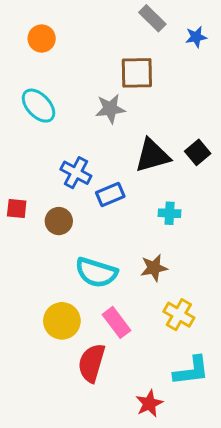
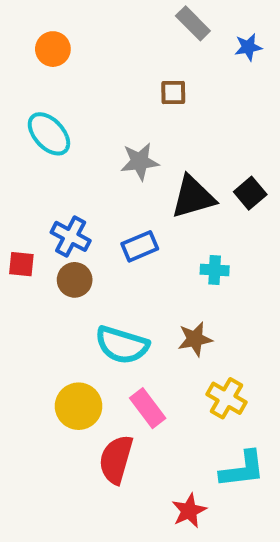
brown square: (137, 73) -> (173, 92), size x0.6
gray star: (110, 109) -> (140, 161), moved
blue cross: (76, 173) -> (71, 236), moved

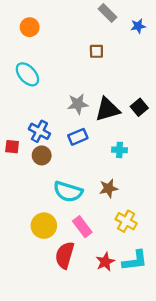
gray star: (140, 161) -> (78, 104), moved
red star: (189, 511) -> (105, 262), moved

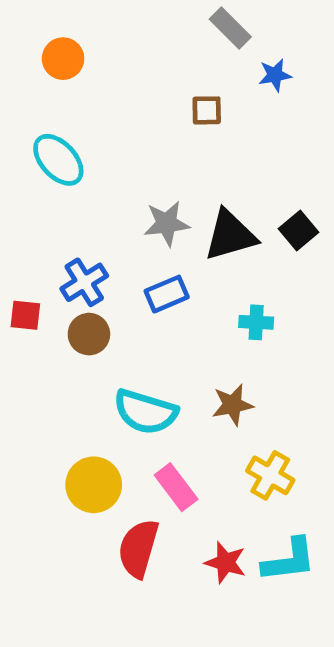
blue star: (138, 26) -> (275, 75), moved
blue cross: (39, 131) -> (84, 282), turned 30
red star: (105, 262) -> (226, 563), turned -30

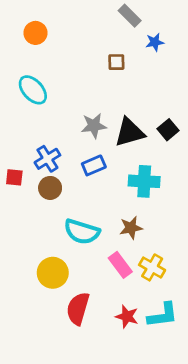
cyan cross: (256, 322) -> (144, 181), size x1.6
pink rectangle: (176, 487) -> (120, 265), moved

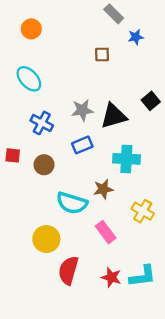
black square: (168, 130) -> (151, 101), moved
blue cross: (47, 159) -> (42, 123), moved, turned -30
brown star: (131, 228) -> (103, 189), moved
yellow cross: (152, 267) -> (143, 211), moved

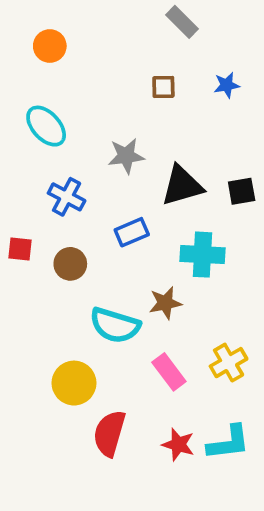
blue star: (136, 37) -> (227, 85), moved
black square: (151, 101) -> (242, 191), moved, turned 30
gray star: (82, 110) -> (126, 156), moved
yellow cross: (143, 211) -> (229, 363), moved, turned 30

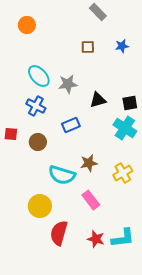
cyan ellipse: (46, 126) -> (39, 76), moved
black triangle: (182, 186) -> (98, 100), size x0.7
cyan cross: (202, 255) -> (125, 128), moved, turned 30
yellow cross: (229, 363) -> (123, 173), moved

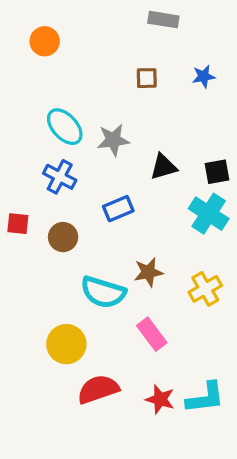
gray rectangle: (98, 12) -> (163, 20), turned -36
red semicircle: (59, 233) -> (98, 389), turned 55

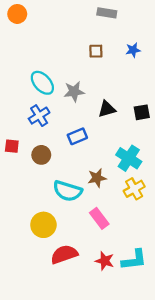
orange circle: (45, 41) -> (17, 14), moved
blue cross: (60, 177) -> (39, 116), turned 30
cyan cross: (209, 214) -> (129, 158), moved

